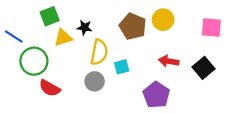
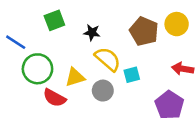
yellow triangle: (63, 38) -> (75, 77), moved
yellow semicircle: (99, 52) -> (108, 59), turned -60

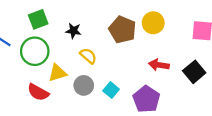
yellow semicircle: (108, 59) -> (88, 56), size x0.7
green circle: (37, 69) -> (35, 51), moved
cyan square: (132, 75) -> (111, 90), moved, turned -35

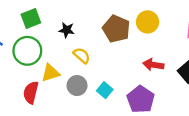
red semicircle: (38, 92) -> (31, 92), turned 75

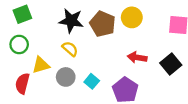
black star: (67, 30) -> (71, 21), moved, size x1.6
green circle: (27, 51) -> (19, 44), size x0.7

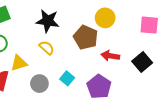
brown pentagon: (103, 24) -> (86, 37), moved
gray circle: (66, 77) -> (39, 84), moved

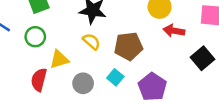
brown pentagon: (86, 37) -> (128, 46), moved, turned -30
red arrow: (110, 56) -> (174, 31), moved

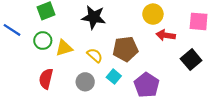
yellow semicircle: (91, 41) -> (95, 55), moved
yellow triangle: (59, 59) -> (64, 48), moved

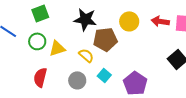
yellow circle: (153, 14) -> (129, 21), moved
red arrow: (166, 35) -> (160, 21), moved
brown pentagon: (125, 49) -> (105, 39), moved

